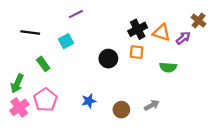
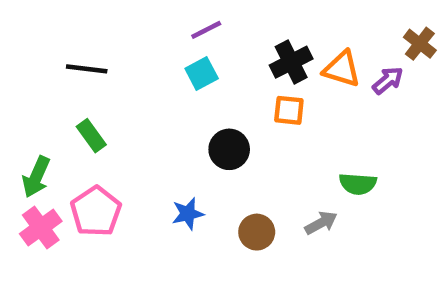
purple line: (76, 14) -> (206, 30), moved
black line: (30, 32) -> (87, 69), moved
cyan square: (66, 41) -> (202, 74), moved
black circle: (108, 59) -> (229, 149), moved
green semicircle: (168, 67) -> (358, 184), moved

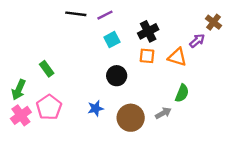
black line: (87, 69) -> (76, 14), moved
orange triangle: (342, 69) -> (177, 57), moved
cyan square: (202, 74) -> (112, 40), moved
green semicircle: (358, 184) -> (182, 93), turned -72
brown circle: (257, 232) -> (131, 118), size x1.5

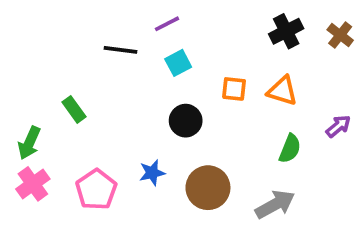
black line: (76, 14) -> (120, 50), moved
black cross: (148, 31) -> (286, 31), moved
purple arrow: (197, 41) -> (338, 126), moved
pink pentagon: (49, 107) -> (96, 190), moved
gray arrow: (163, 113) -> (275, 204), moved, size x1.5

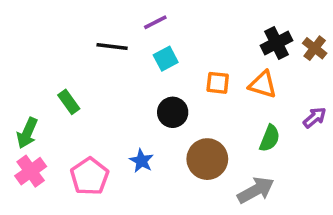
black cross: (286, 31) -> (277, 43), moved
brown cross: (340, 35) -> (315, 48), moved
blue star: (152, 173) -> (141, 161), turned -30
brown circle: (208, 188) -> (207, 159), moved

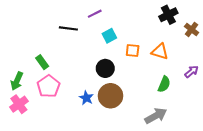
black cross: (277, 43) -> (168, 15), moved
cyan square: (166, 59) -> (109, 36), moved
brown circle: (207, 159) -> (110, 96), moved
pink pentagon: (90, 176) -> (48, 86), moved

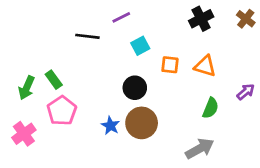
black cross: (168, 15) -> (201, 19), moved
brown cross: (192, 29) -> (246, 19), moved
green arrow: (17, 81) -> (27, 88), moved

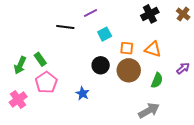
brown circle: (142, 123) -> (129, 70), moved

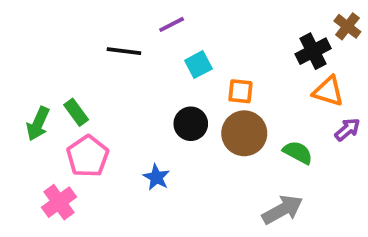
black cross: (150, 14) -> (313, 51), moved
orange triangle: (153, 49) -> (328, 91), moved
green semicircle: (157, 80) -> (298, 152), turned -84
pink cross: (18, 99) -> (59, 202), moved

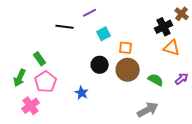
green arrow: (38, 124) -> (20, 78), moved
purple arrow: (347, 130) -> (182, 79), moved

